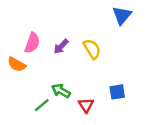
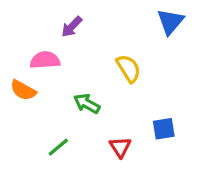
pink semicircle: (32, 43) -> (45, 60), turned -114
purple arrow: (61, 46) -> (72, 27), moved
green arrow: (61, 91) -> (87, 104), moved

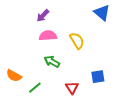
blue triangle: (170, 22) -> (102, 13), turned -30
pink semicircle: (45, 60) -> (48, 36), moved
orange semicircle: (23, 90) -> (14, 76), moved

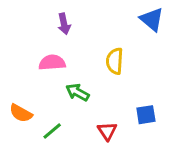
purple arrow: (43, 16) -> (64, 24), turned -56
pink semicircle: (48, 36) -> (52, 63), moved
yellow semicircle: (77, 41) -> (115, 61), turned -144

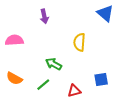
pink semicircle: (52, 63) -> (14, 40), moved
green line: (52, 131) -> (43, 85), moved
red triangle: (107, 131) -> (74, 91), turned 48

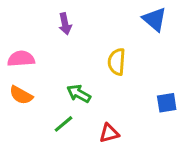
orange semicircle: (14, 78) -> (21, 95), moved
blue square: (101, 79) -> (167, 103), moved

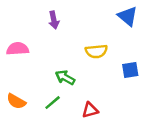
yellow semicircle: (117, 62) -> (96, 51), turned -100
orange semicircle: (21, 95) -> (16, 101), moved
blue square: (167, 103) -> (130, 70), moved

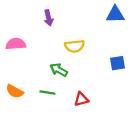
blue triangle: (128, 16) -> (115, 15), turned -42
yellow semicircle: (96, 51) -> (75, 46), moved
green line: (53, 103) -> (47, 92), turned 49

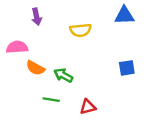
purple arrow: (49, 18) -> (37, 17), moved
yellow semicircle: (75, 46) -> (80, 30), moved
orange semicircle: (15, 91) -> (35, 68), moved

